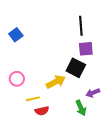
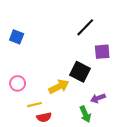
black line: (81, 26) -> (85, 27), turned 48
blue square: (16, 35) -> (17, 37), turned -32
purple square: (86, 49) -> (102, 52), moved

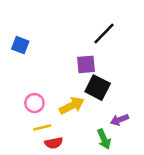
purple square: (102, 52) -> (86, 64), moved
pink circle: (18, 83) -> (34, 103), moved

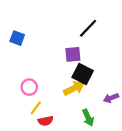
yellow arrow: (72, 106) -> (74, 88), moved
purple arrow: (119, 120) -> (111, 98), moved
yellow line: (42, 127) -> (36, 108), turned -40

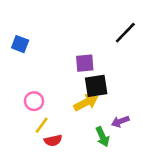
black line: (88, 28) -> (125, 33), moved
black square: (83, 74) -> (96, 86), turned -36
purple arrow: (111, 98) -> (120, 121), moved

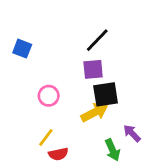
black line: (125, 33) -> (97, 40), moved
pink circle: (34, 101) -> (49, 96), moved
purple arrow: (120, 121) -> (132, 133), turned 66

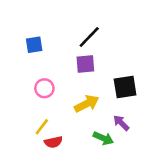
blue square: (22, 49) -> (34, 45), moved, turned -30
black square: (106, 94) -> (125, 87), moved
green arrow: (113, 150) -> (103, 138), turned -42

